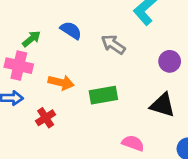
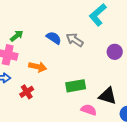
blue semicircle: (71, 30) -> (54, 38), moved
green rectangle: (103, 95) -> (76, 86), moved
black triangle: (163, 105) -> (108, 96), moved

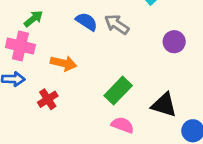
green rectangle: (76, 86) -> (118, 91), turned -36
pink semicircle: (89, 110) -> (122, 125), moved

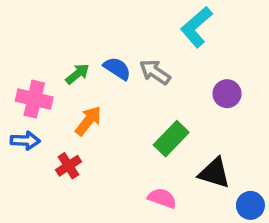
green arrow: (33, 19) -> (77, 74), moved
orange arrow: (64, 63) -> (88, 121), turned -65
green rectangle: (118, 91) -> (171, 139), moved

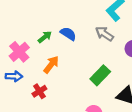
gray arrow: (155, 72) -> (104, 34), moved
pink cross: (34, 99) -> (19, 52), turned 36

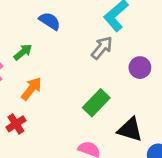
blue semicircle: (68, 34) -> (50, 21), moved
gray arrow: (104, 34) -> (102, 48), turned 96

